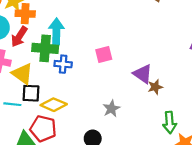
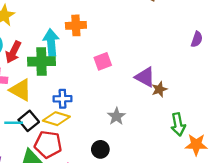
orange cross: (25, 14) -> (76, 25), moved
blue cross: (63, 64) -> (63, 99), moved
black square: (31, 93) -> (29, 121), moved, turned -36

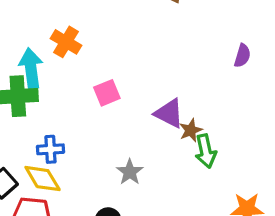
orange cross: (76, 25) -> (66, 42), turned 36
yellow diamond: (56, 119) -> (43, 179), turned 44
green arrow: (178, 124) -> (206, 151), moved

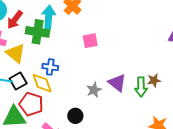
purple triangle: (169, 113) -> (117, 83), moved
brown star: (191, 130) -> (154, 80), moved

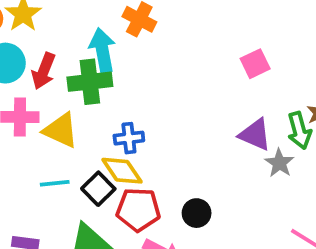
pink square: (90, 41) -> (255, 64), moved
black square: (18, 81) -> (98, 189), moved
gray star: (94, 90) -> (279, 163), moved
red pentagon: (31, 104) -> (138, 210), moved

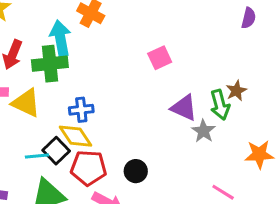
pink square: (255, 64) -> (160, 58), moved
cyan line: (55, 183) -> (37, 156), moved

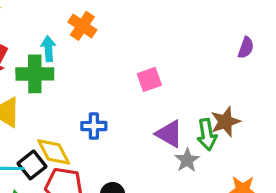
cyan arrow: (60, 38) -> (48, 49), size x0.7
brown star: (236, 91) -> (225, 122), size x1.4
blue cross: (81, 110) -> (94, 126), moved

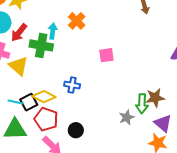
pink square: (149, 79) -> (106, 55), moved
purple triangle: (169, 134) -> (163, 123), moved
yellow diamond: (54, 152) -> (44, 97), turned -45

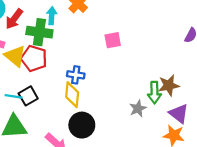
yellow diamond: (44, 97) -> (72, 95), moved, turned 70
red pentagon: (46, 119) -> (34, 58), moved
black circle: (76, 130) -> (82, 125), size x1.5

